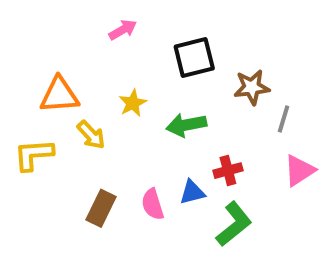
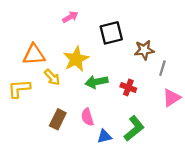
yellow star: (133, 103) -> (76, 59), size x1.6
green arrow: (186, 125) -> (96, 82), moved
red cross: (228, 171) -> (128, 88), moved, turned 35
blue triangle: (192, 192) -> (104, 136), moved

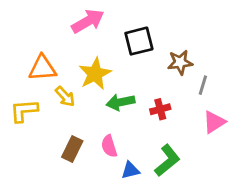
pink arrow: (70, 17) -> (88, 21), size x1.6
red cross: (128, 88) -> (160, 109), turned -35

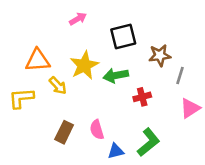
pink arrow: (88, 21) -> (78, 19), size x0.6
green arrow: (120, 102) -> (116, 75), moved

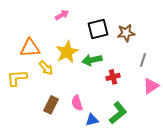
brown star: (160, 55) -> (126, 33), moved

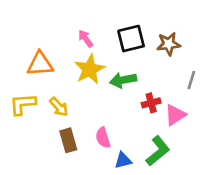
pink arrow: (62, 15) -> (86, 39), moved, turned -96
yellow arrow: (46, 68) -> (59, 107), moved
pink triangle: (151, 86) -> (175, 115), moved
brown rectangle: (51, 105) -> (68, 140), turned -42

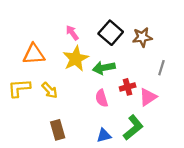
black square: (131, 39) -> (111, 33), turned -35
pink semicircle: (103, 138) -> (102, 98), moved
brown rectangle: (68, 140) -> (58, 130), moved

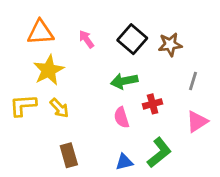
orange triangle: (34, 54) -> (40, 32), moved
yellow star: (76, 59) -> (49, 70), moved
pink triangle: (148, 97) -> (197, 121), moved

